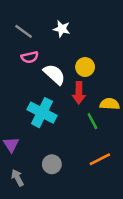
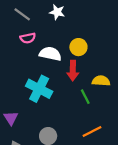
white semicircle: (54, 74) -> (50, 54), turned -30

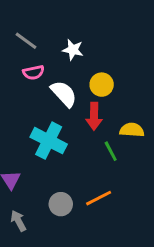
white star: (57, 12) -> (73, 50), moved
white semicircle: (50, 54) -> (64, 94), turned 35
orange line: (92, 132) -> (99, 198), moved

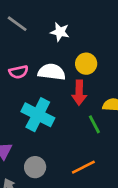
pink semicircle: (34, 72) -> (19, 72), moved
white semicircle: (64, 94) -> (52, 72), turned -40
gray circle: (61, 204) -> (35, 167), moved

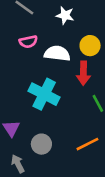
pink semicircle: (19, 72) -> (28, 42), moved

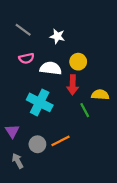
orange line: (87, 144) -> (61, 141), moved

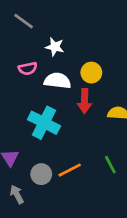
gray line: (23, 30) -> (24, 21), moved
white star: (57, 36) -> (55, 47), moved
green line: (85, 110) -> (110, 165), moved

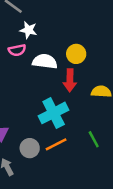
white star: (55, 47) -> (28, 30), moved
cyan cross: (44, 123) -> (54, 113), moved, turned 36

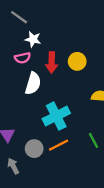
white semicircle: (45, 61) -> (33, 83), moved, turned 100
red arrow: (70, 80) -> (52, 63), moved

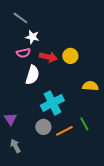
red arrow: (52, 63) -> (48, 57), turned -78
orange line: (59, 145) -> (64, 131), moved
gray circle: (34, 149) -> (43, 127), moved

